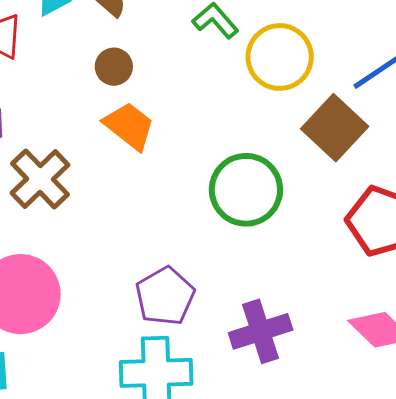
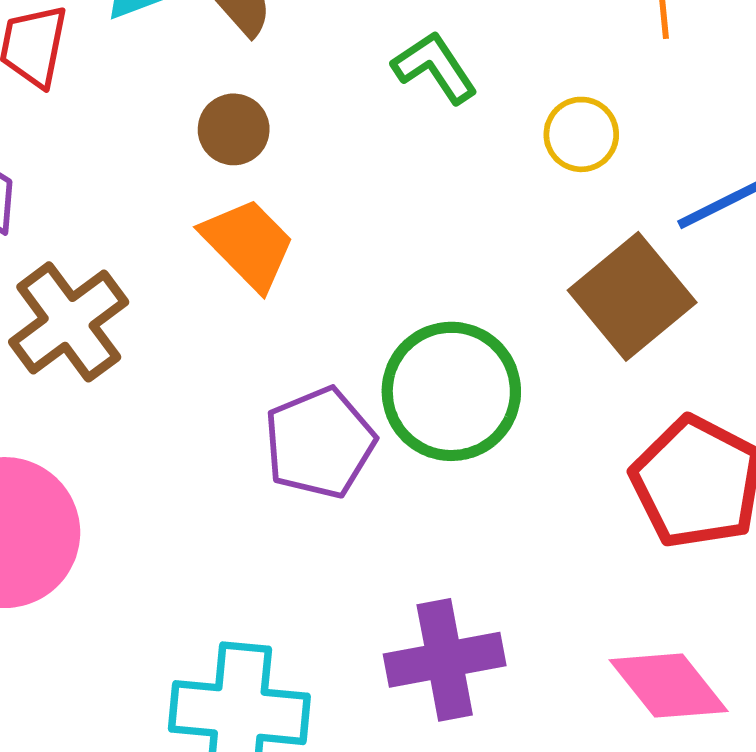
yellow circle: (280, 57) -> (581, 134), moved, size x0.6
purple pentagon: (165, 296) -> (320, 443), moved

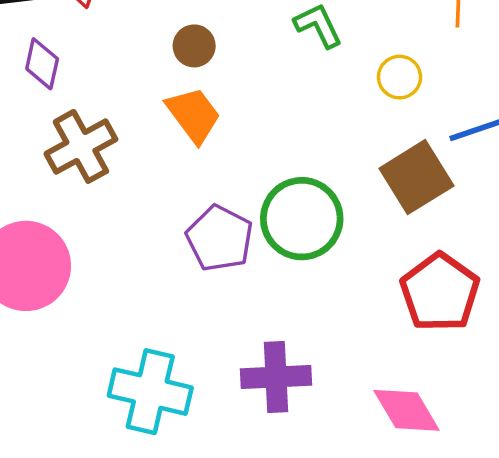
purple pentagon: (320, 443) -> (220, 238), turned -30

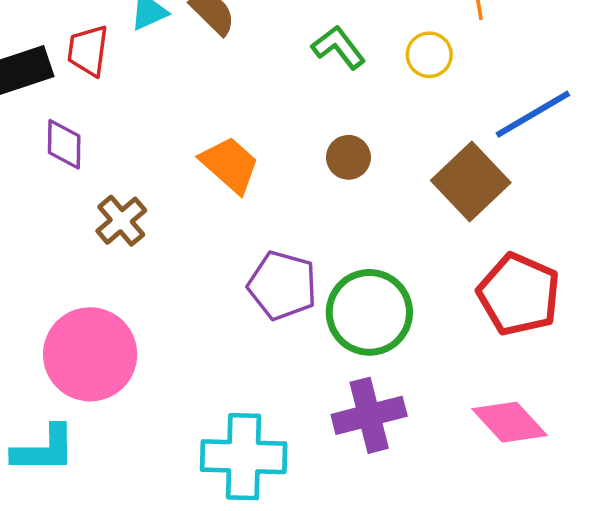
brown circle: (194, 46) -> (348, 157), moved
yellow circle: (399, 77) -> (429, 55), moved
brown cross: (81, 146) -> (121, 221), size x0.7
green circle: (302, 219) -> (369, 312), moved

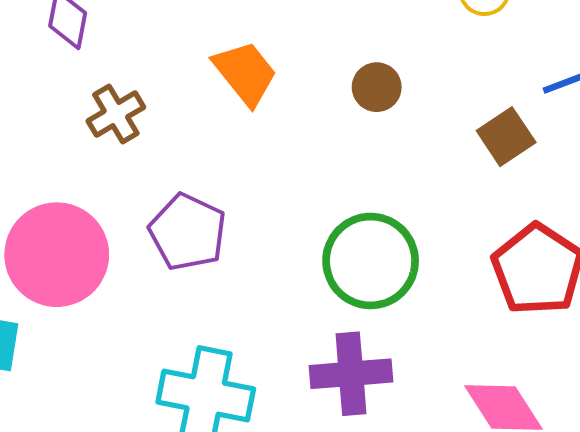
brown square: (471, 181) -> (506, 137), size x0.7
purple pentagon: (282, 285) -> (188, 232), moved

